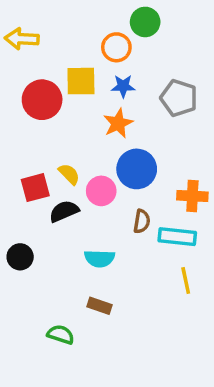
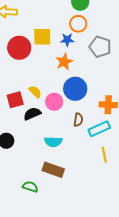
orange circle: (116, 47) -> (78, 24), moved
cyan rectangle: (177, 237) -> (99, 129), turned -30
brown rectangle: (99, 306) -> (53, 170), size x1.5

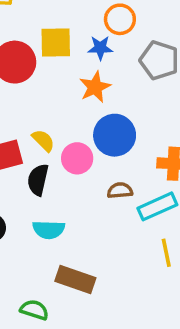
black semicircle: (32, 114) -> (38, 180), turned -54
brown semicircle: (78, 120) -> (120, 190), turned -104
cyan semicircle: (53, 142) -> (49, 230), moved

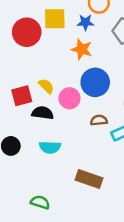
orange star: (95, 87) -> (82, 49), turned -30
black semicircle: (38, 180) -> (43, 113), turned 85
brown rectangle: (75, 280) -> (89, 179), moved

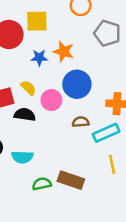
blue star: (85, 22) -> (39, 58), moved
cyan semicircle: (50, 147) -> (22, 157), moved
green semicircle: (40, 202) -> (42, 184), moved, turned -30

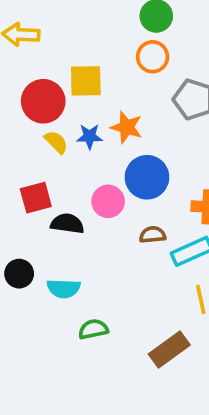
yellow semicircle: (28, 88) -> (56, 142), moved
brown rectangle: (71, 180) -> (169, 350), moved, turned -55

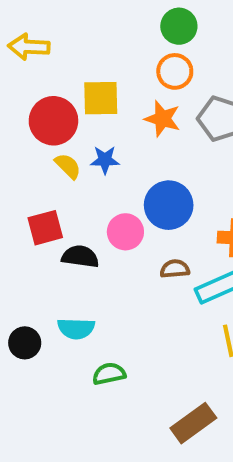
orange star: (127, 127) -> (162, 119), moved
black circle: (19, 274) -> (25, 343), moved
brown rectangle: (169, 350) -> (193, 423), moved

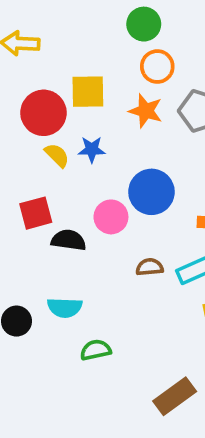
green circle: (179, 26) -> (144, 24), moved
brown semicircle: (175, 269) -> (150, 267), moved

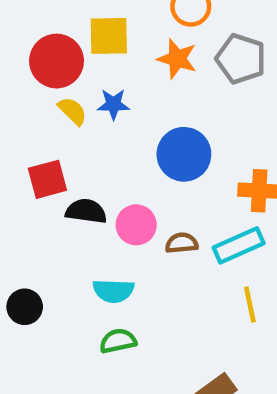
pink circle: (111, 217) -> (136, 225), moved
cyan semicircle: (65, 308) -> (113, 291), moved

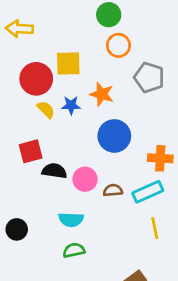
orange star: (177, 59) -> (102, 94), moved

